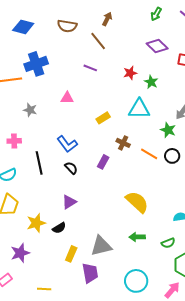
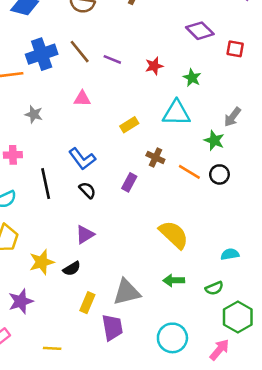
brown line: (98, 41) -> (80, 52), moved
red star: (130, 73) -> (154, 66), moved

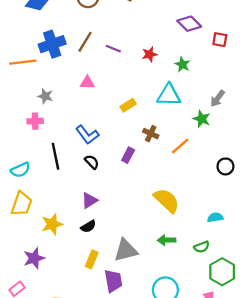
brown line: (80, 52) -> (85, 42), turned 70
pink cross: (13, 155) -> (35, 121), moved
orange line: (189, 172) -> (180, 146), turned -72
black circle: (219, 174) -> (225, 166), moved
black semicircle: (72, 269) -> (88, 226), moved

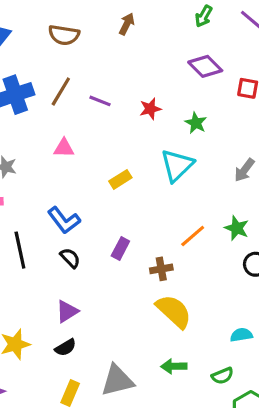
cyan triangle: (169, 95) -> (177, 165), turned -45
green star: (202, 119) -> (237, 228), moved
brown cross: (151, 134) -> (161, 269), moved, turned -35

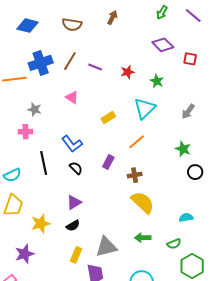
pink triangle: (64, 148) -> (72, 97), turned 32
orange line: (193, 236) -> (137, 142), moved

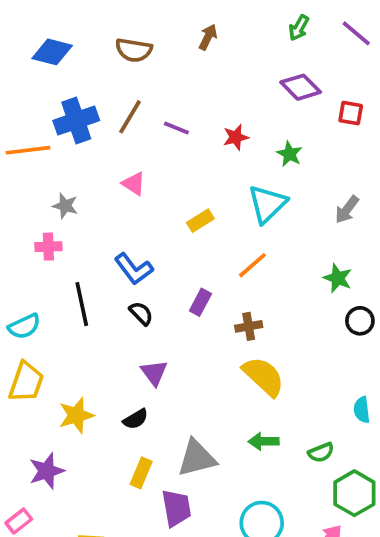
purple triangle: (74, 202) -> (154, 373), moved, turned -35
cyan semicircle: (186, 218) -> (362, 410), moved, turned -88

